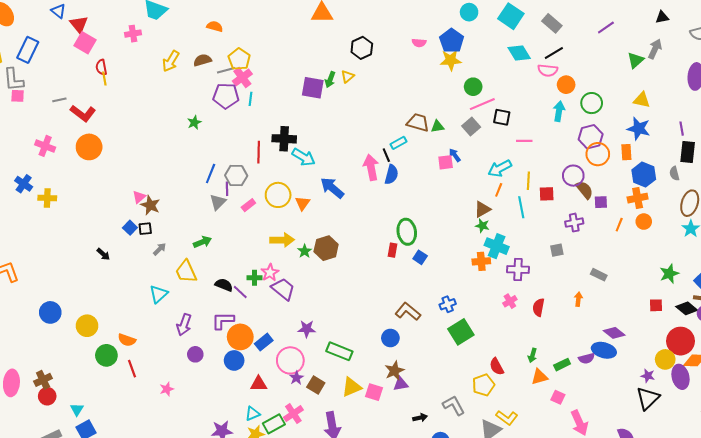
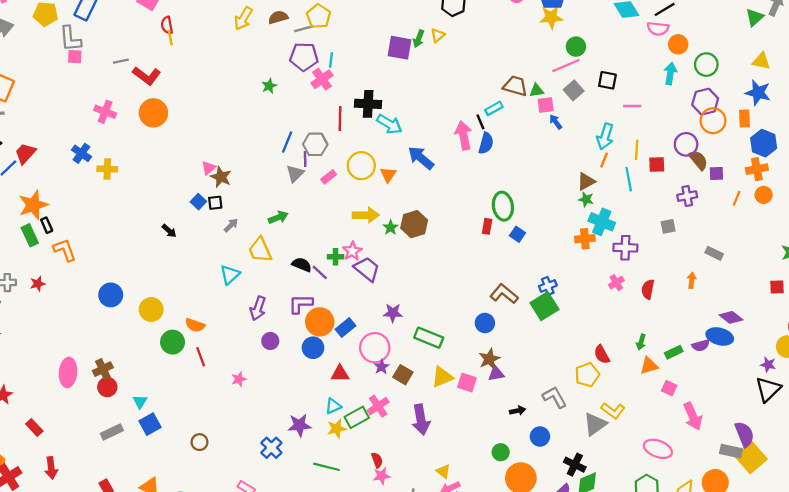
pink cross: (242, 78) -> (322, 79), moved
pink line: (482, 104) -> (566, 66), moved
pink square: (446, 162) -> (546, 105), moved
cyan arrow: (500, 168) -> (605, 136), turned -45
green square: (461, 332) -> (544, 306), moved

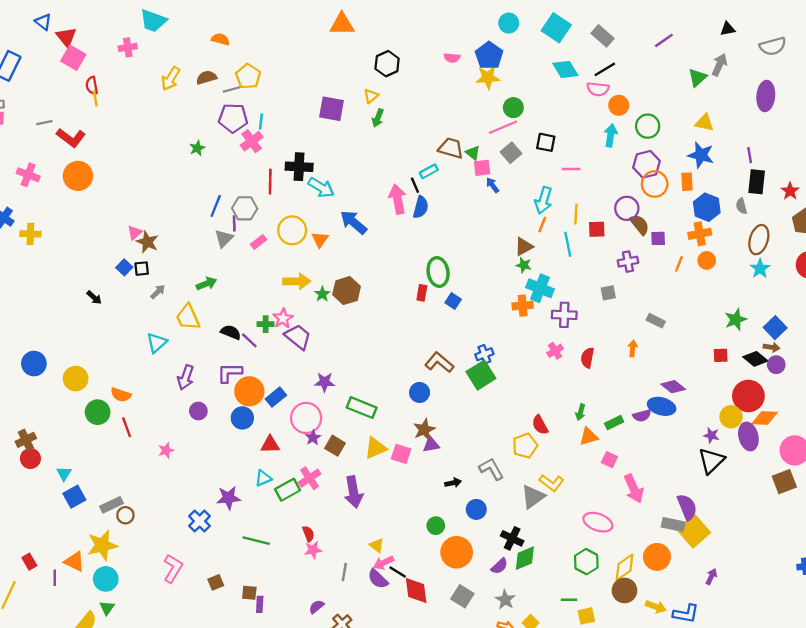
green arrow: (419, 39) -> (378, 118), moved
green triangle: (537, 90) -> (473, 153), turned 48
yellow star: (337, 429) -> (102, 545), moved, size x1.5
gray rectangle: (112, 432) -> (112, 505), moved

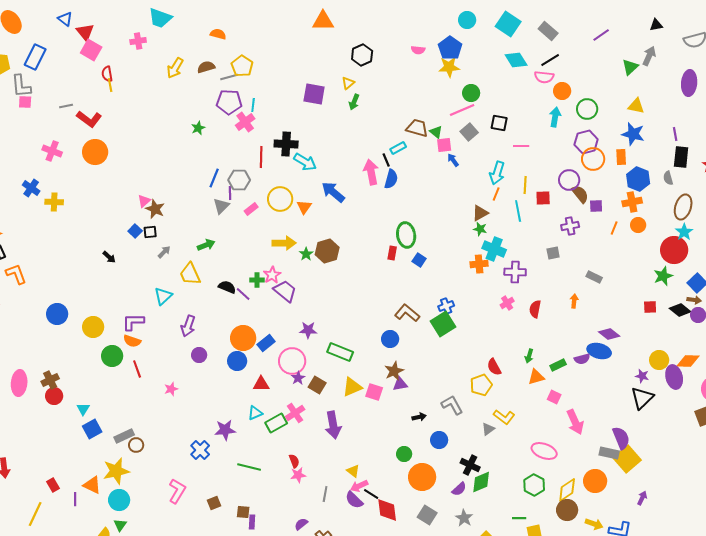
purple L-shape: (230, 373) -> (133, 322), moved
red circle: (748, 396) -> (674, 250), moved
gray triangle: (533, 497) -> (488, 429), size x0.6

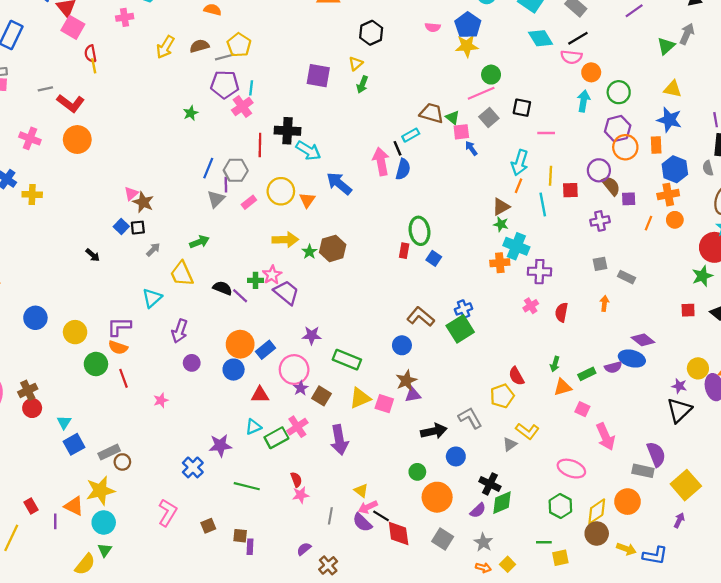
gray square: (553, 253) -> (600, 264), moved
black arrow: (419, 417) -> (434, 431), size x1.6
yellow square: (627, 459) -> (686, 485), moved

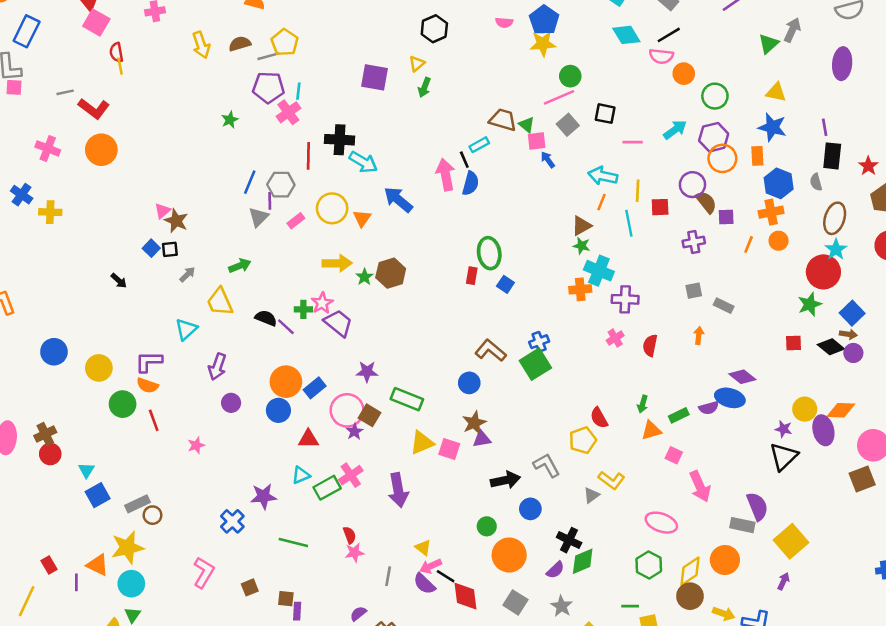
yellow arrow: (165, 47) -> (201, 45), turned -50
cyan arrow: (583, 101) -> (675, 130), moved, turned 45
cyan arrow: (520, 163) -> (603, 176), turned 85
brown square: (322, 396) -> (369, 415), moved

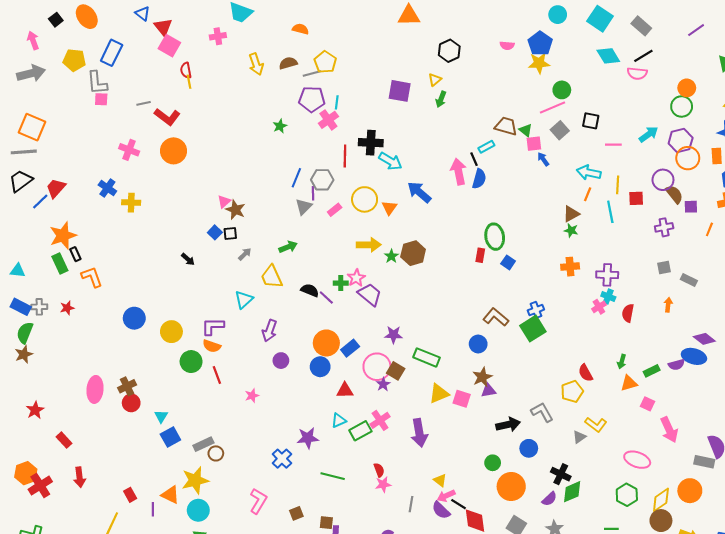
orange circle: (684, 74) -> (687, 88), moved
cyan cross: (599, 271) -> (608, 296), moved, size x0.6

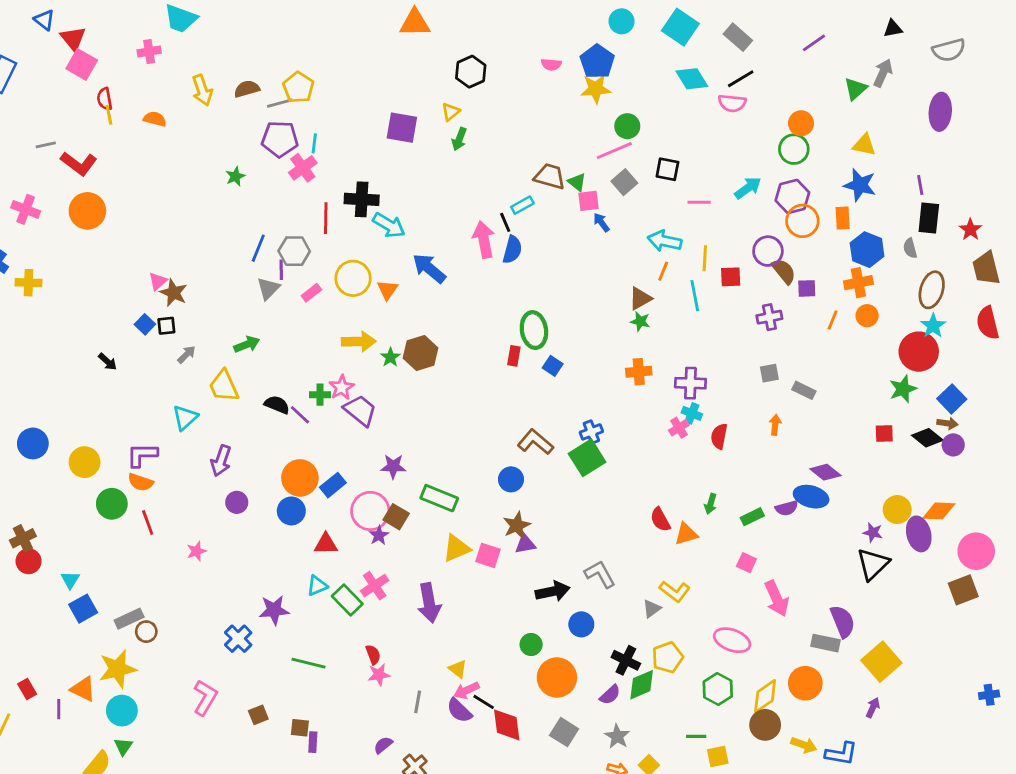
orange semicircle: (301, 29) -> (155, 119), moved
orange triangle: (629, 383) -> (686, 534), moved
yellow pentagon: (572, 392) -> (667, 657), moved
green rectangle: (360, 431) -> (347, 600), turned 75

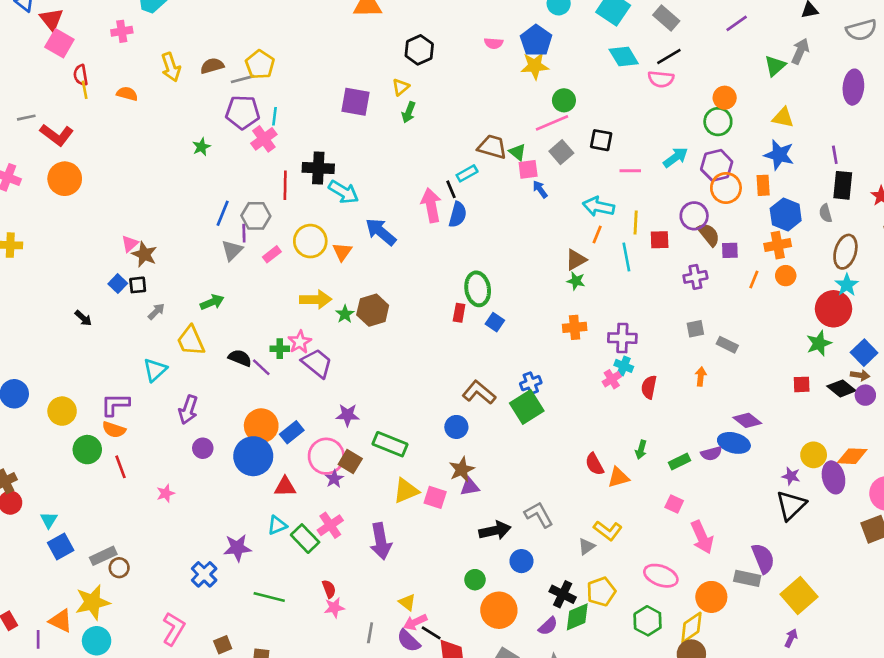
blue circle: (291, 511) -> (253, 456), size x1.5
orange circle: (805, 683) -> (711, 597), moved

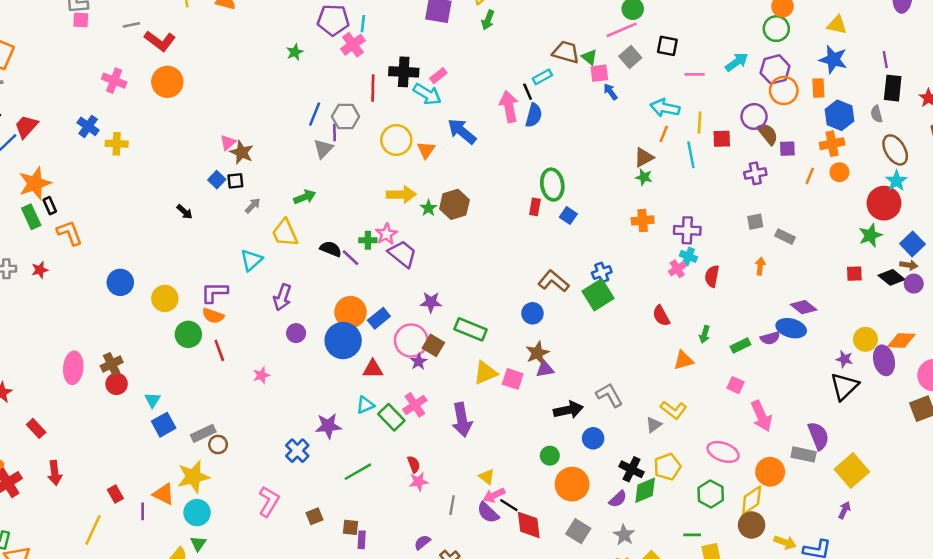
brown ellipse: (845, 252) -> (895, 150), turned -48
pink rectangle: (272, 254) -> (438, 76), moved
red semicircle: (594, 464) -> (661, 316), moved
green line: (269, 597) -> (358, 472), turned -44

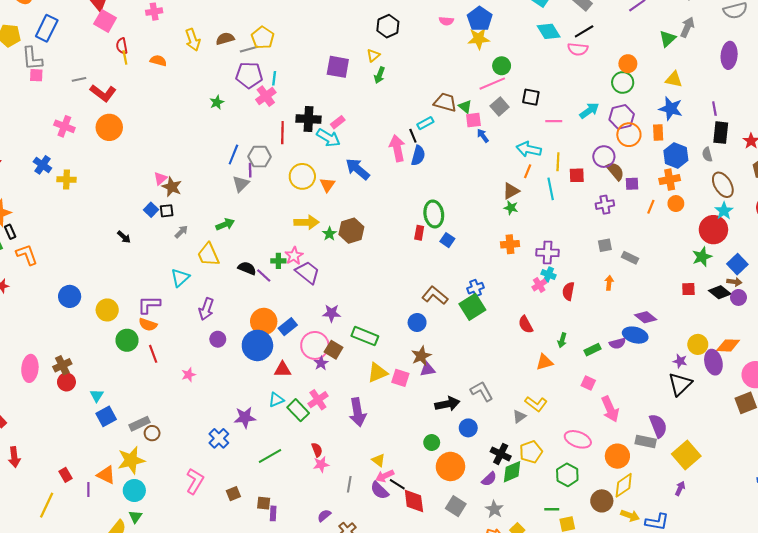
yellow diamond: (752, 500) -> (624, 485), moved

